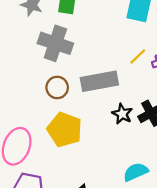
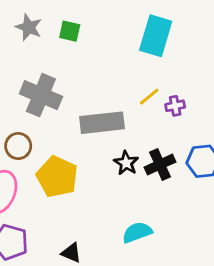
gray cross: (55, 43) -> (41, 95), moved
brown circle: (57, 87) -> (18, 146), moved

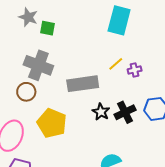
green square: (70, 31) -> (48, 28), moved
brown circle: (18, 146) -> (26, 92), moved

